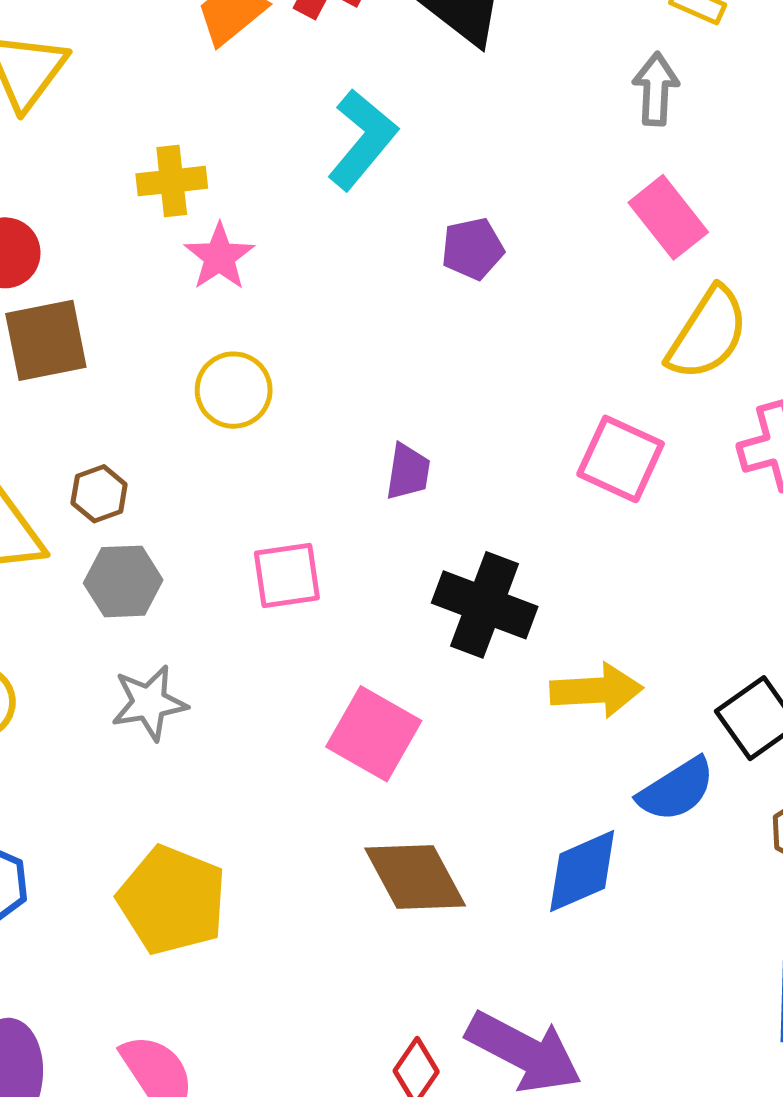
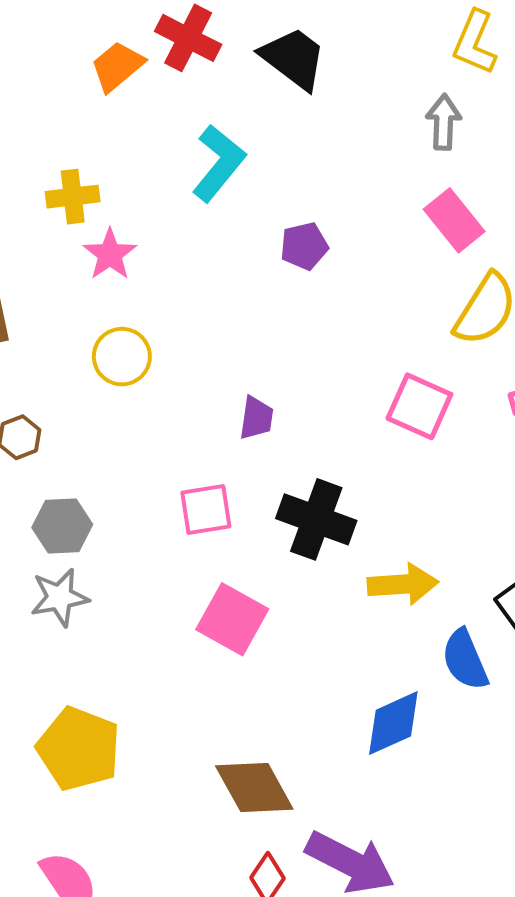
pink square: (287, 575) -> (206, 510), moved
gray hexagon: (123, 581) -> (62, 526), moved
blue semicircle: (676, 790) -> (465, 660), turned 100
brown diamond: (415, 877) -> (254, 787), moved

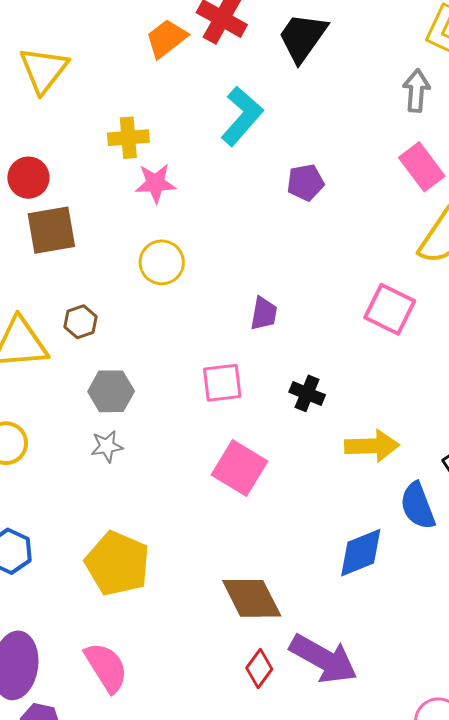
black trapezoid: (293, 58) -> (302, 37), turned -94
pink star: (110, 254) -> (155, 183), turned 30
black cross: (316, 519) -> (307, 393), size x0.6
gray star: (59, 597) -> (107, 446), size x0.7

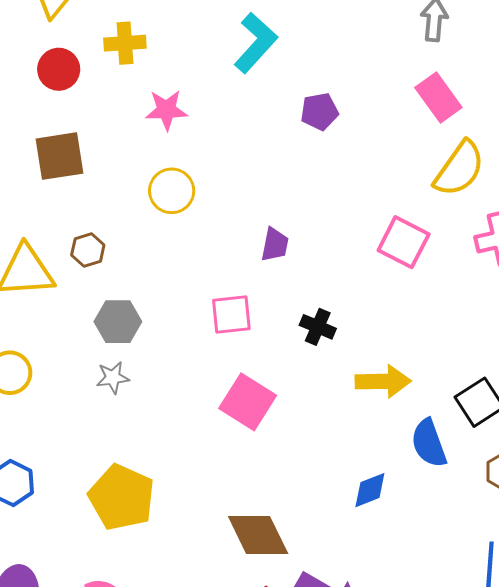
yellow cross: (128, 138) -> (125, 43), moved
red circle: (28, 178) -> (59, 69), moved
blue diamond: (361, 553) -> (370, 490), size x0.7

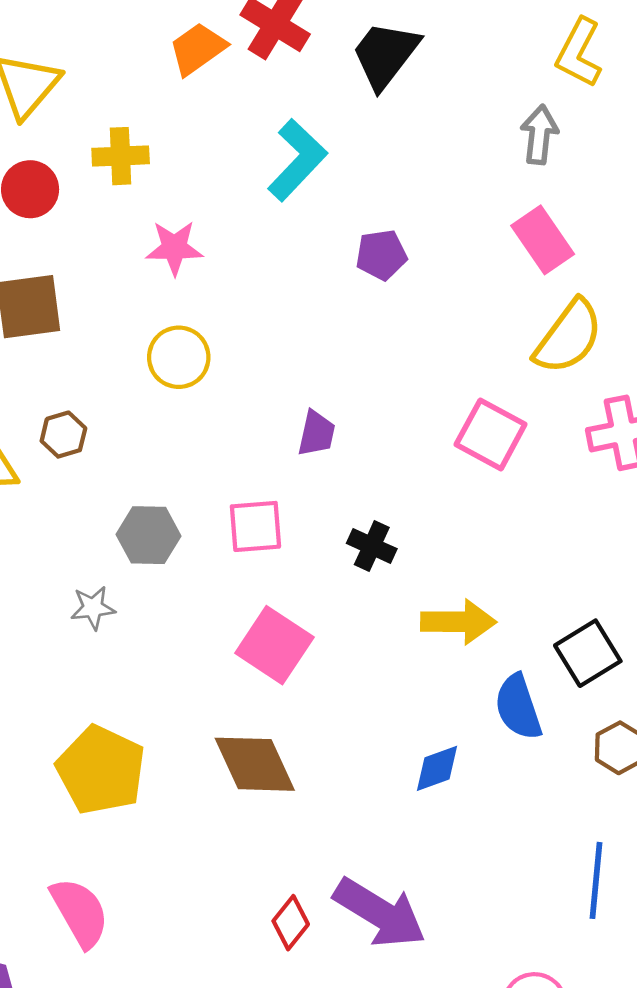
gray hexagon: (118, 322) -> (149, 535), moved
brown diamond: (258, 535) -> (255, 764), moved

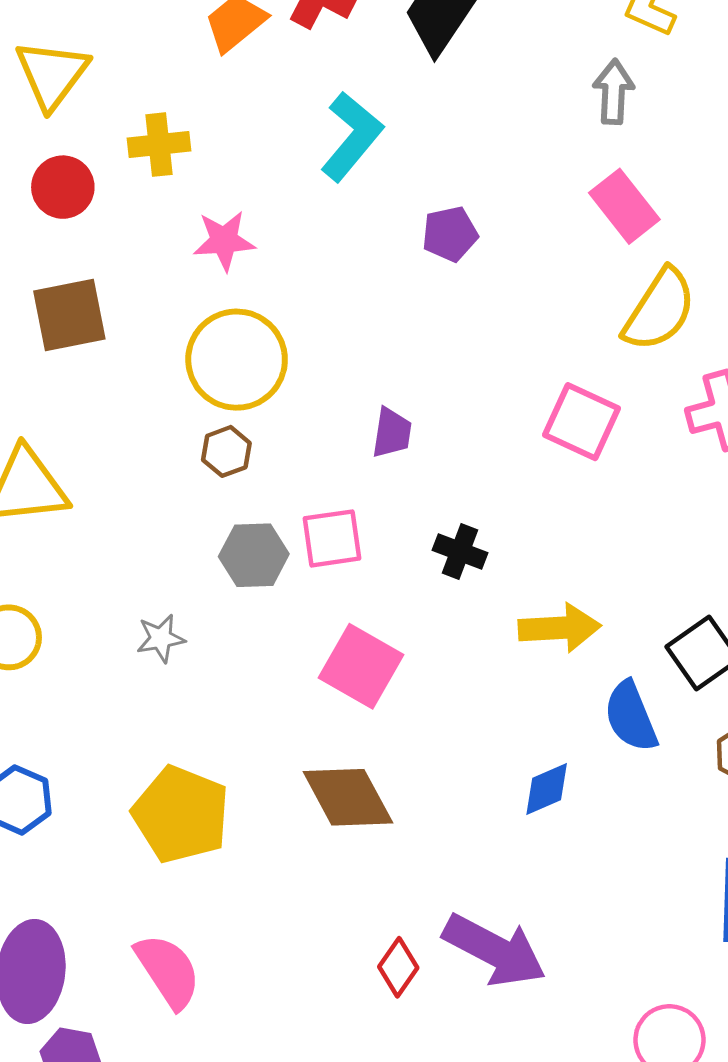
yellow circle: (179, 357) -> (237, 360), size x1.5
brown hexagon: (63, 435) -> (226, 451), moved
gray hexagon: (149, 535) -> (254, 555), moved

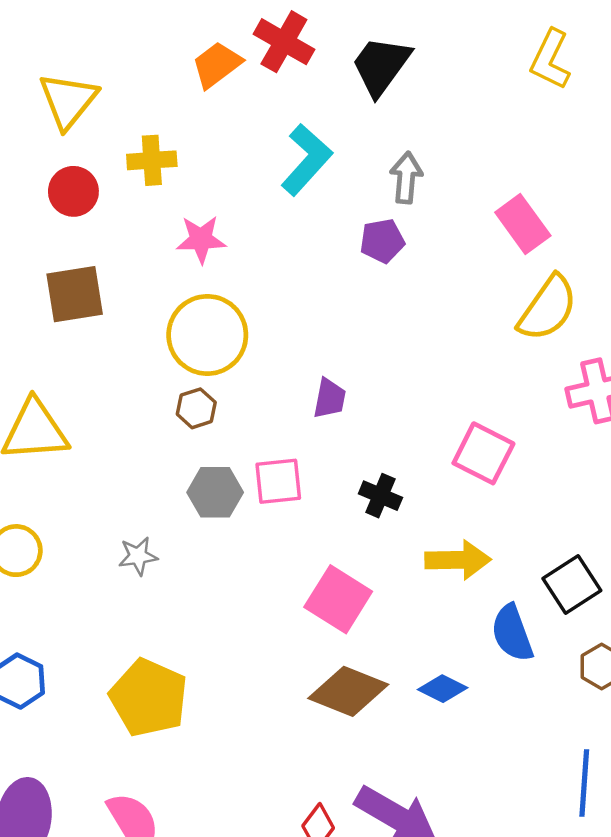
gray arrow: (613, 92) -> (406, 178), moved
pink square: (582, 422) -> (483, 453), moved
pink square: (361, 666) -> (338, 599), moved
blue diamond: (547, 789) -> (443, 689), turned 48
brown diamond: (348, 797) -> (348, 691), moved, turned -42

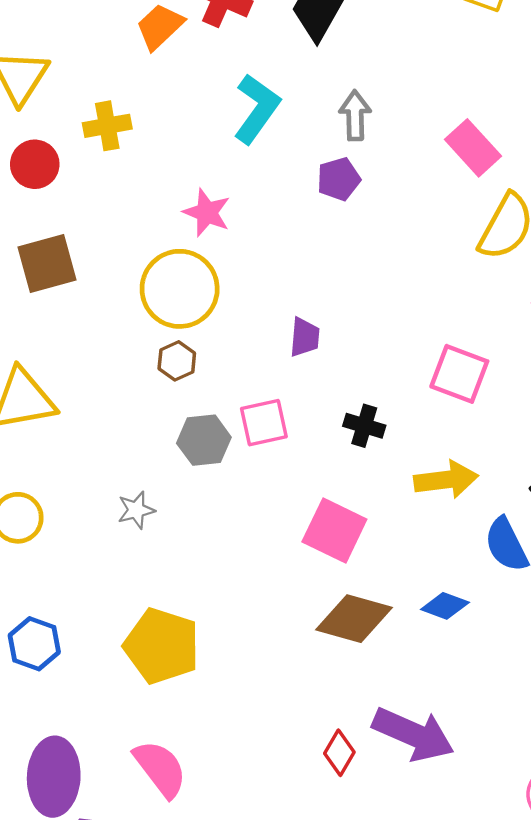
pink star: (201, 239) -> (207, 213), moved, turned 30

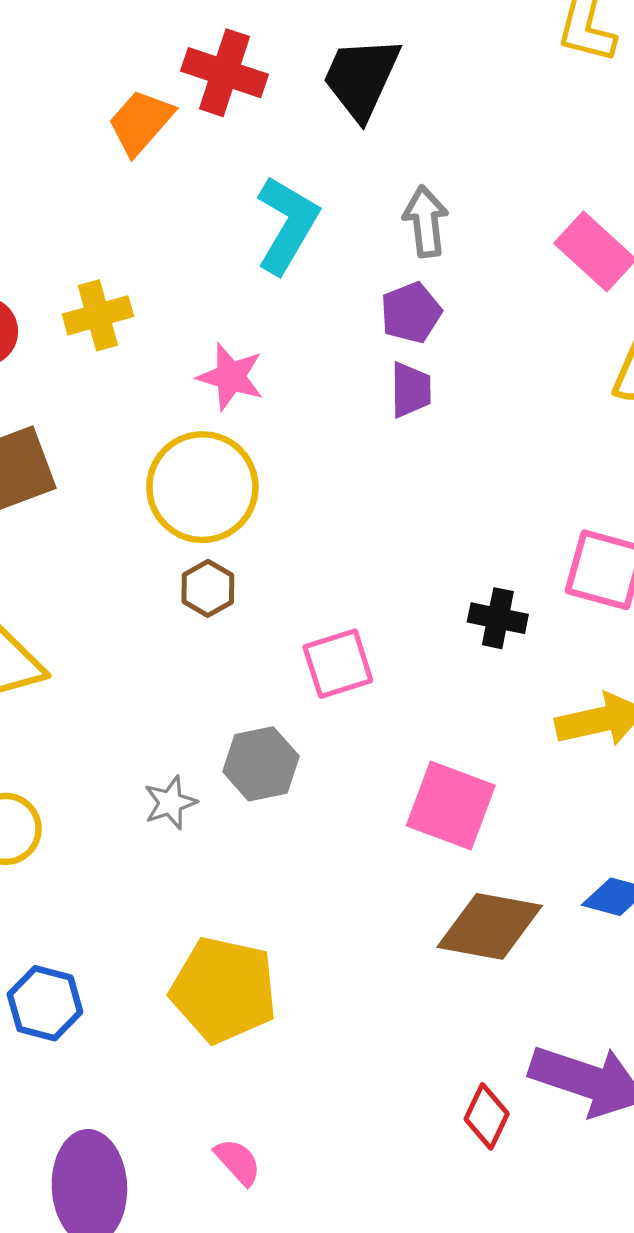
yellow cross: (107, 126) -> (98, 315), moved
purple trapezoid: (305, 337) -> (411, 390), moved
black cross: (364, 426) -> (498, 618), moved
gray hexagon: (204, 440) -> (261, 764), moved
pink semicircle: (160, 769) -> (238, 1162), size x0.6

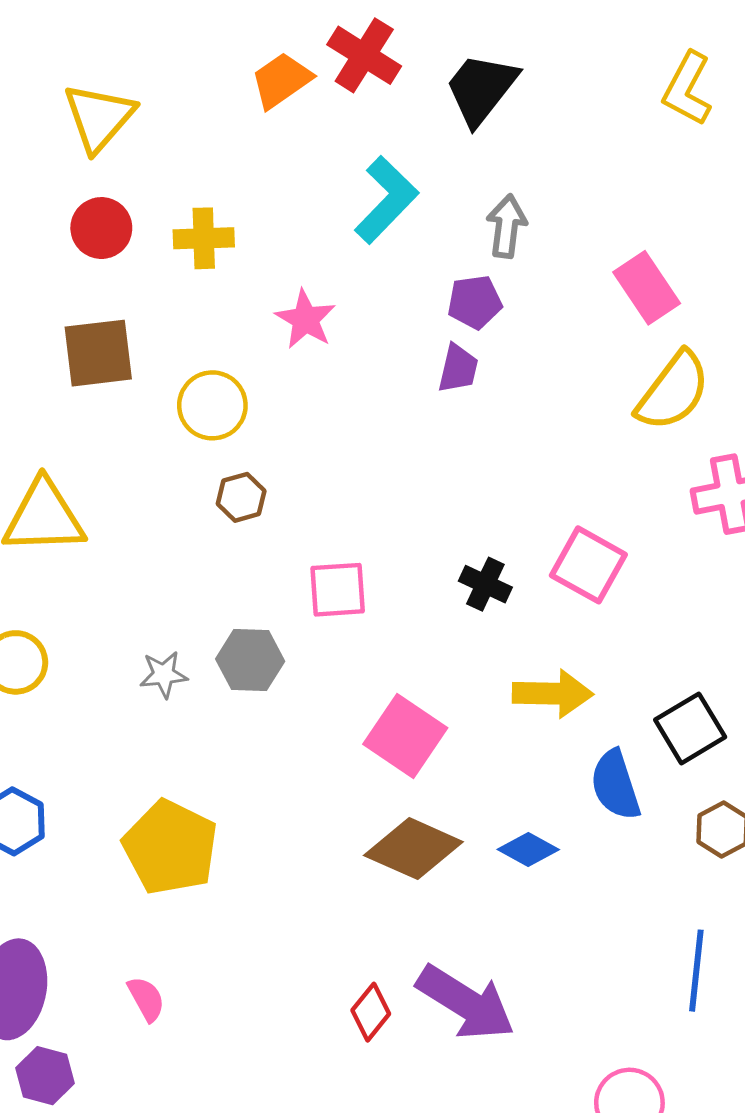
yellow circle: (202, 487) -> (212, 405), moved, size x0.7

